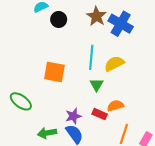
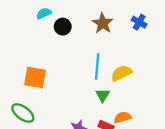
blue cross: (121, 24) -> (139, 22), moved, size x0.6
orange square: (54, 72) -> (35, 78), moved

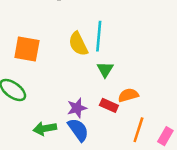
yellow semicircle: (121, 73) -> (78, 44), moved, turned -90

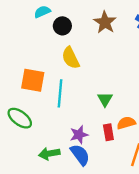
cyan line: (99, 36) -> (60, 93), moved
yellow semicircle: (78, 44) -> (71, 58), moved
red rectangle: (109, 105) -> (108, 132), turned 56

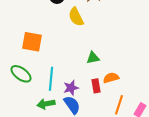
yellow semicircle: (71, 58) -> (76, 17), moved
cyan line: (60, 93) -> (51, 79), moved
green triangle: (105, 99) -> (93, 58), turned 48

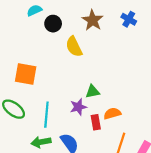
purple star: (71, 88) -> (78, 107), moved

